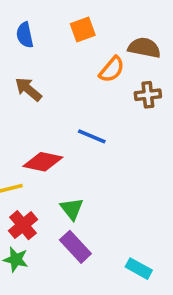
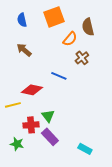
orange square: (83, 30) -> (54, 17), size x1.5
brown semicircle: (144, 48) -> (88, 27), turned -114
brown cross: (148, 95) -> (82, 58), moved, turned -32
red cross: (23, 225) -> (31, 125), moved, turned 35

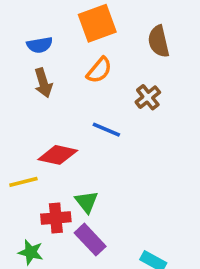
blue semicircle: (22, 20) -> (40, 45), moved, turned -88
orange semicircle: (70, 39) -> (99, 70), moved
brown arrow: (24, 50) -> (43, 83), turned -147

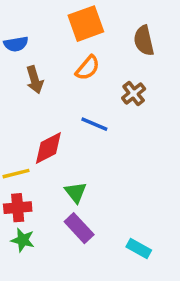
blue semicircle: (40, 45) -> (16, 44), moved
red diamond: (58, 155) -> (48, 148), turned -39
red cross: (56, 218) -> (18, 208), moved

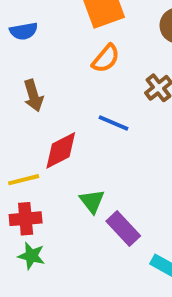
brown arrow: (35, 80) -> (33, 96), moved
purple rectangle: (79, 228) -> (123, 229), moved

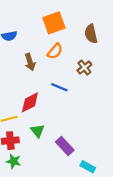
brown arrow: (33, 96) -> (30, 62), moved
green triangle: (92, 201) -> (38, 131), moved

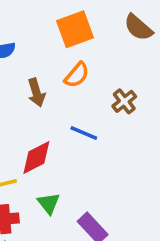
brown semicircle: (91, 34) -> (138, 28), moved, turned -36

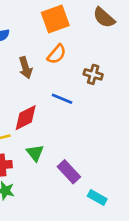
brown cross: (124, 101) -> (93, 74), turned -36

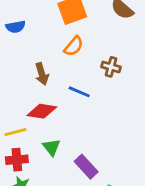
brown arrow: (26, 68) -> (42, 74), moved
red diamond: (26, 118) -> (42, 111), turned 36

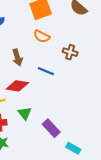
orange semicircle: (74, 46) -> (42, 36), turned 77

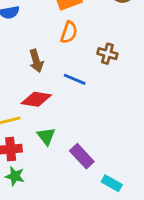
orange semicircle: (42, 36) -> (69, 32), turned -98

